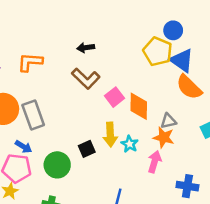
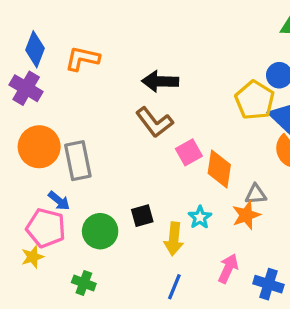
black arrow: (86, 48) -> (160, 81), size x1.5
orange L-shape: (30, 62) -> (82, 59), moved
yellow arrow: (110, 135) -> (174, 239), moved
orange star: (164, 137) -> (246, 215), turned 30
pink arrow: (155, 162) -> (228, 268), moved

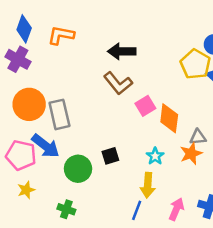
blue arrow: (59, 201) -> (46, 146), size x1.6
pink pentagon: (46, 228) -> (21, 155), moved
yellow arrow: (174, 239) -> (148, 185), moved
pink arrow: (228, 268) -> (176, 209), moved

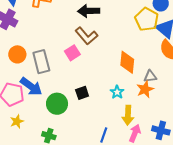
orange circle: (29, 104) -> (17, 54), size x0.7
pink square: (145, 106) -> (72, 53), moved
yellow arrow: (148, 185) -> (128, 115), moved

